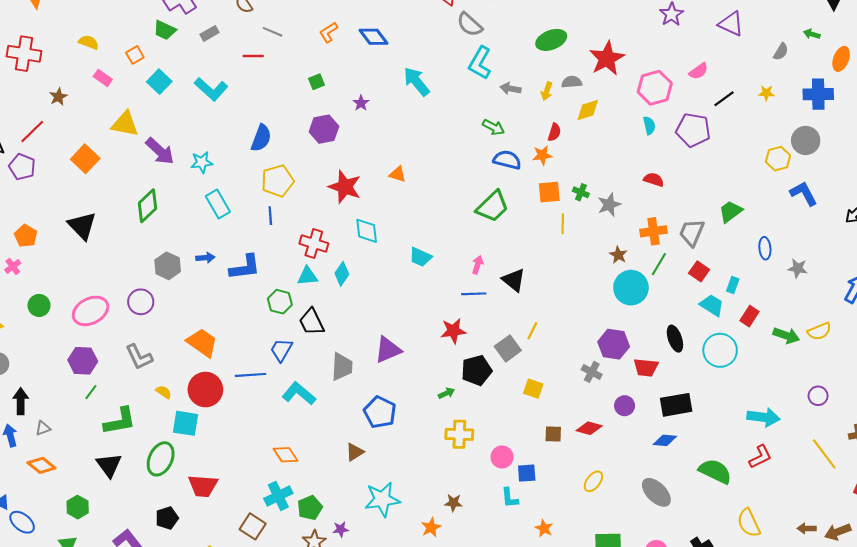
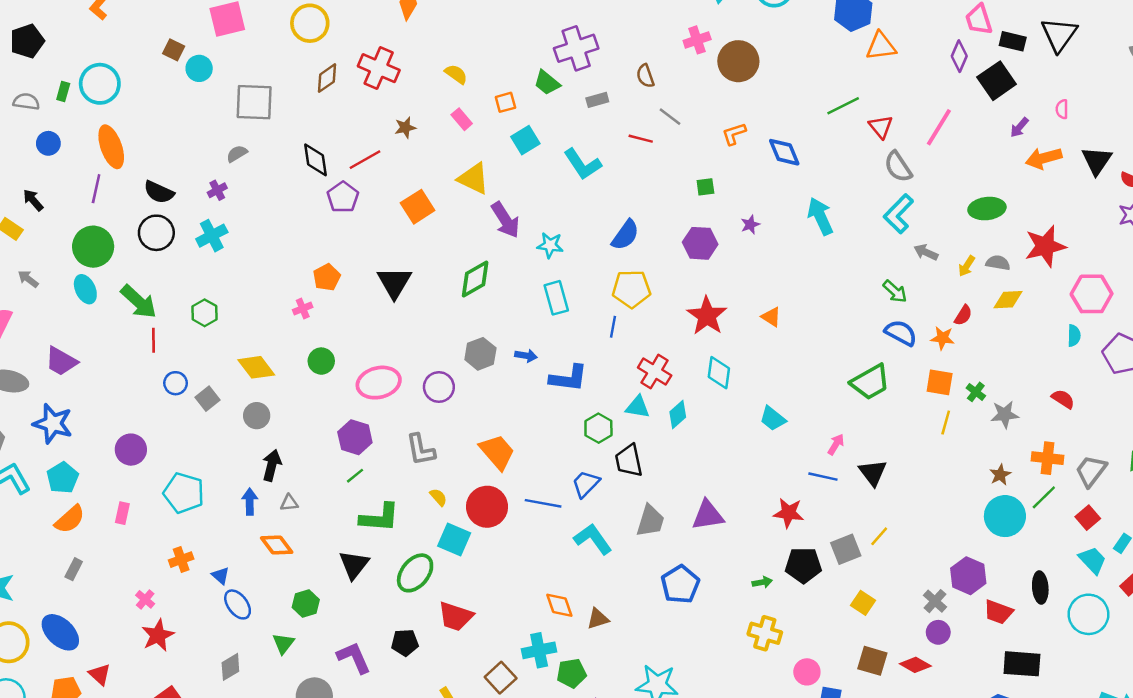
purple circle: (625, 406) -> (938, 632), moved
brown square: (553, 434) -> (872, 661), size x1.4
brown triangle: (355, 452) -> (598, 619), moved

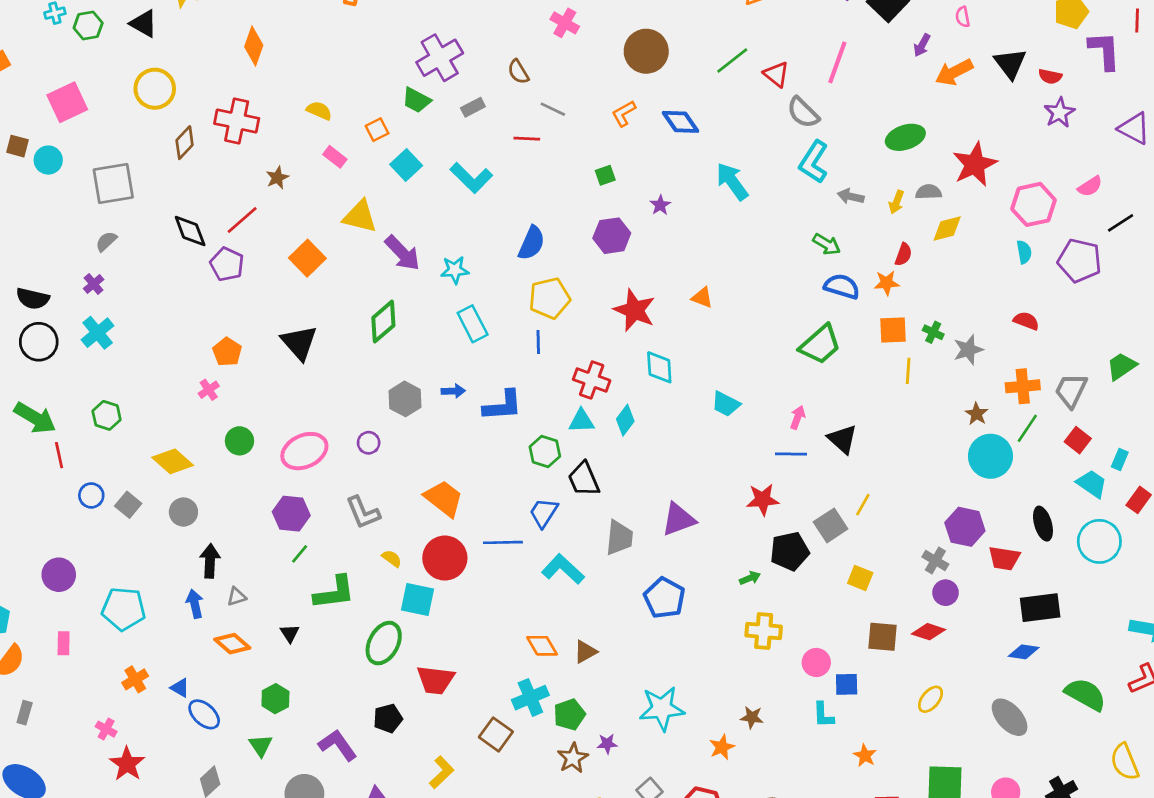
pink cross: (697, 40) -> (565, 23), turned -30
brown circle: (738, 61) -> (646, 51), moved
purple circle: (439, 387) -> (369, 443), size x0.7
black triangle: (354, 565) -> (290, 633), moved, size x0.6

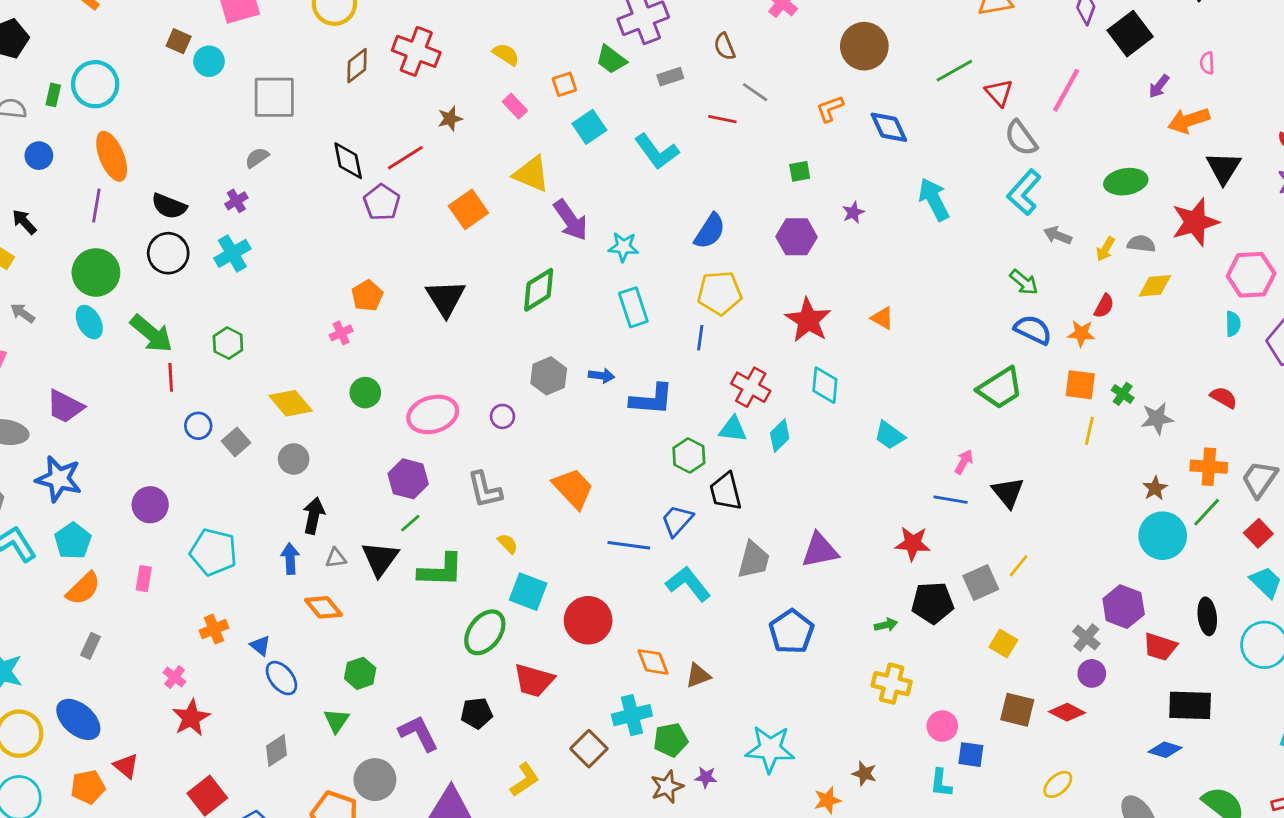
black triangle: (1010, 63) -> (1223, 168), moved
red circle: (445, 558) -> (588, 620), moved
black triangle: (290, 633) -> (380, 559), moved, size x1.8

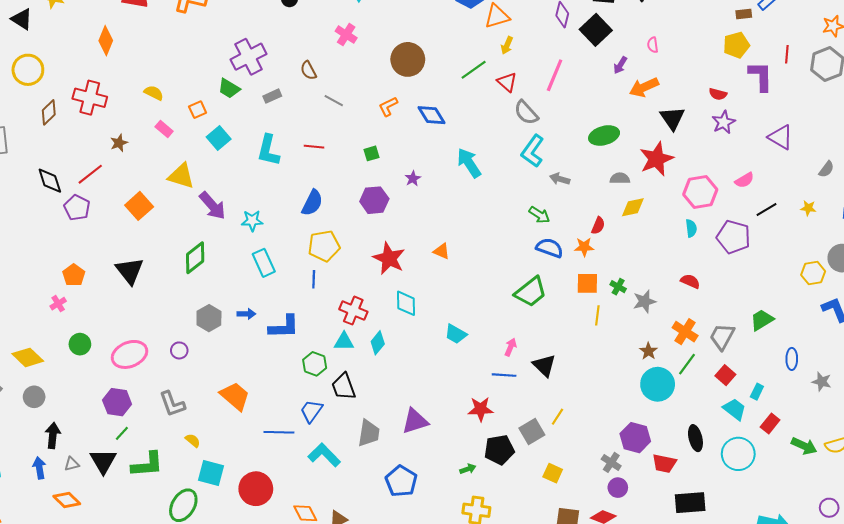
red line: (722, 119) -> (314, 147), moved
cyan L-shape: (657, 152) -> (268, 150), turned 56
yellow arrow: (1105, 249) -> (507, 45), moved
orange cross: (1209, 467) -> (685, 332), turned 35

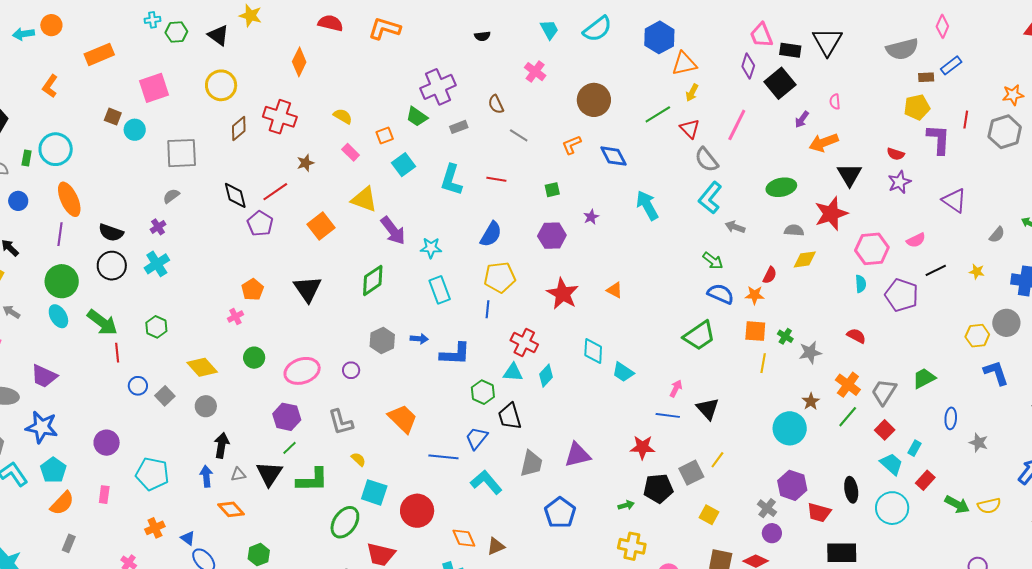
cyan diamond: (406, 303) -> (593, 351), moved
cyan circle: (658, 384) -> (790, 428), moved

